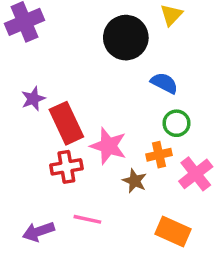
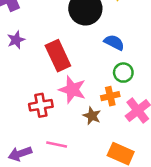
purple star: (33, 99) -> (16, 40), moved
red rectangle: (66, 123) -> (58, 56), moved

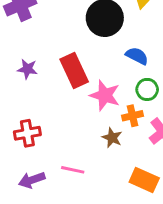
purple star: (16, 40) -> (27, 69), moved, turned 30
pink star: (72, 90) -> (105, 95), moved
red cross: (41, 105) -> (27, 133), moved

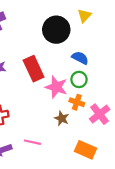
green circle: (147, 89) -> (79, 79), moved
orange cross: (133, 116) -> (77, 102), turned 32

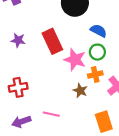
orange cross: (77, 102) -> (95, 75), turned -32
orange rectangle: (85, 150) -> (104, 122), turned 48

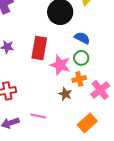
red rectangle: (52, 41) -> (39, 48), turned 35
orange rectangle: (104, 122) -> (87, 123), turned 66

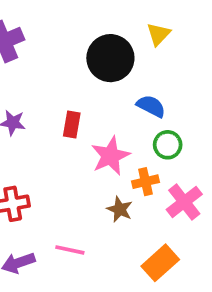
red rectangle: (39, 48) -> (72, 124), size x0.6
green circle: (81, 58) -> (168, 145), moved
pink star: (60, 65) -> (110, 156), turned 30

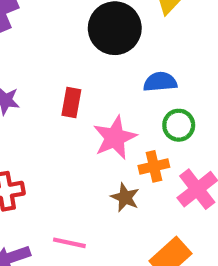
blue semicircle: (151, 106) -> (160, 82), turned -32

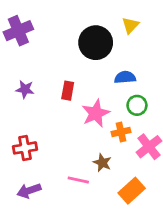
brown star: (125, 197) -> (102, 163), moved
pink line: (69, 243) -> (78, 180), moved

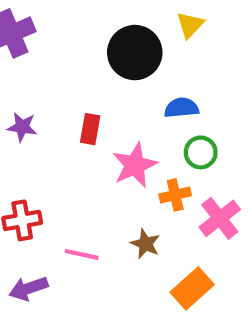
pink line: (78, 180) -> (82, 254), moved

